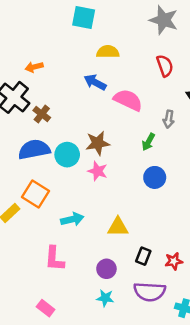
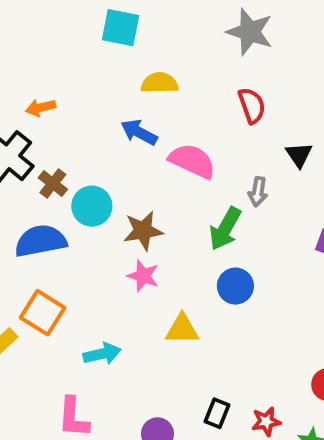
green arrow: (148, 142) -> (225, 229), size x1.5
cyan circle: (67, 155) -> (92, 206), moved
yellow triangle: (118, 227) -> (182, 329), moved

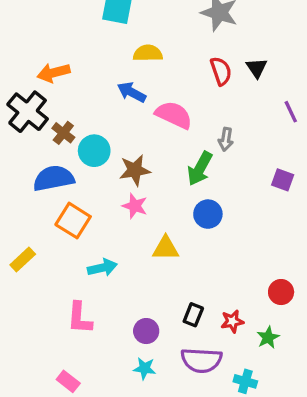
orange arrow: (41, 108) -> (54, 73), size x1.4
black triangle: (299, 155) -> (257, 68), moved
orange square: (43, 313) -> (73, 221), moved

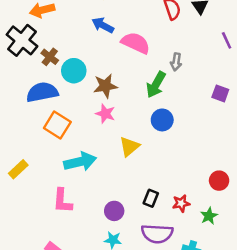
yellow triangle: (166, 248) -> (129, 146), turned -40
yellow rectangle: (23, 260) -> (18, 169), moved
cyan arrow: (102, 268) -> (80, 162), size x1.4

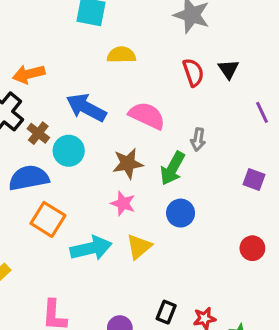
blue arrow: (103, 25) -> (86, 108), moved, size x1.4
brown star: (105, 86) -> (128, 164), moved
pink star: (105, 114) -> (123, 203), moved
cyan arrow: (80, 162) -> (91, 248), moved
red circle: (219, 181) -> (252, 248), moved

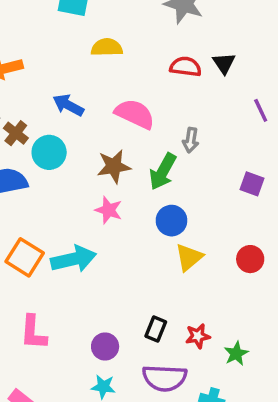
red semicircle: (193, 72) -> (185, 67), turned -64
blue arrow: (86, 108) -> (68, 105), size x0.7
orange square: (48, 219) -> (25, 257), moved
yellow triangle: (139, 247) -> (189, 257), moved

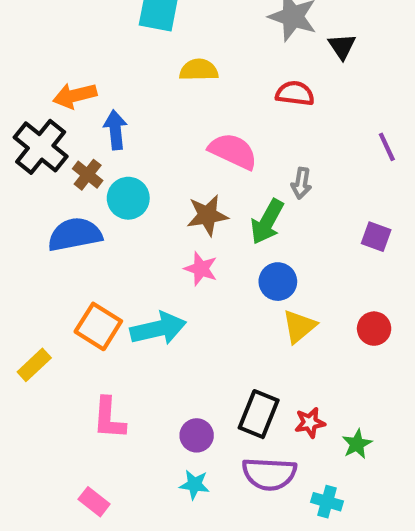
black triangle: (224, 63) -> (342, 46), moved
blue arrow: (68, 105) -> (115, 130), moved, turned 56
black rectangle: (156, 329) -> (259, 414), size x1.5

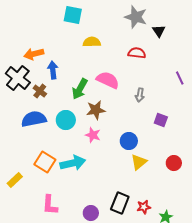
cyan circle: (128, 198) -> (66, 120), moved
green arrow: (267, 222) -> (80, 89), moved
purple square: (376, 237) -> (161, 120), moved

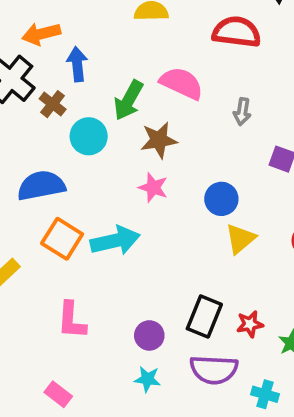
red semicircle: (137, 53) -> (237, 32), size x1.4
blue semicircle: (34, 119) -> (41, 186), moved
cyan circle: (66, 120) -> (89, 136), moved

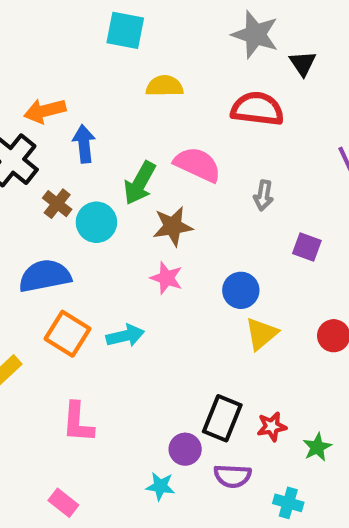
brown cross: (53, 104) -> (57, 204), moved
cyan arrow: (115, 241) -> (125, 336), size x0.7
purple circle: (149, 335) -> (185, 449), moved
purple semicircle: (214, 370) -> (233, 476), size x0.7

